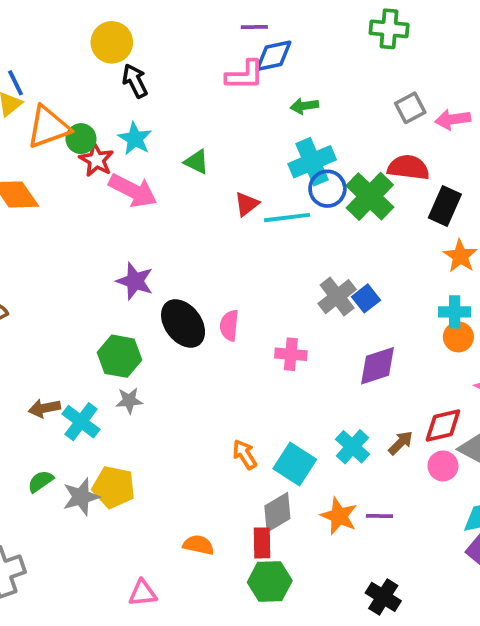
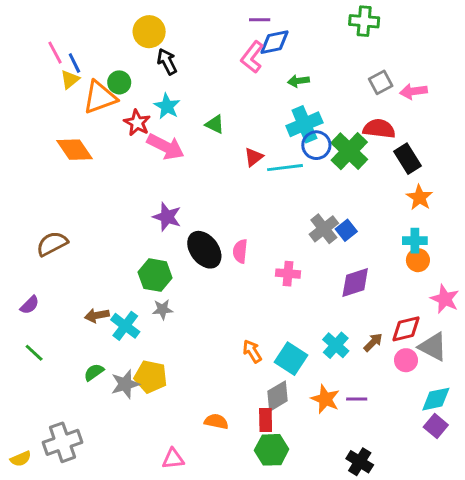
pink L-shape: (245, 75) -> (252, 57), turned 128
green circle: (81, 139) -> (119, 82), moved
black rectangle: (445, 206) -> (407, 159), turned -56

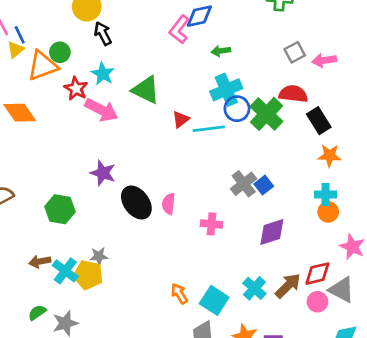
green triangle: (215, 124) -> (146, 90), size x1.6
orange star: (419, 197) -> (330, 156), turned -30
green hexagon: (155, 275) -> (60, 209), moved
brown arrow: (373, 342) -> (288, 286), size x1.5
yellow pentagon: (151, 377) -> (88, 275), moved

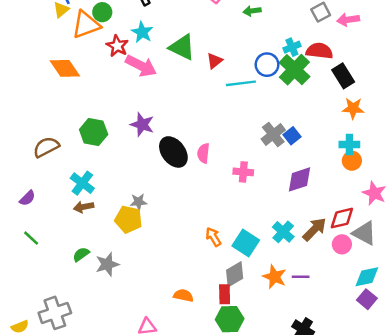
cyan cross: (226, 90) -> (292, 47), moved, size x0.6
red triangle: (181, 119) -> (215, 61), moved
green hexagon: (60, 209) -> (94, 132), moved
cyan cross: (65, 271) -> (82, 183), moved

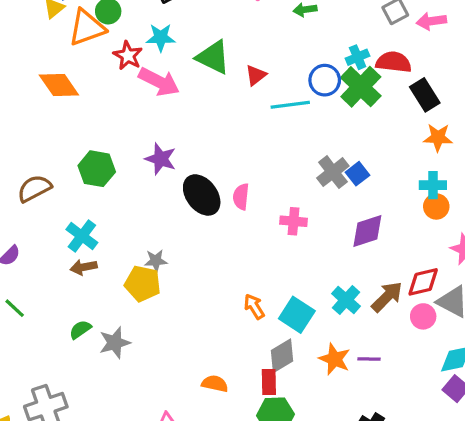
cyan star: (142, 32) -> (161, 37), turned -30

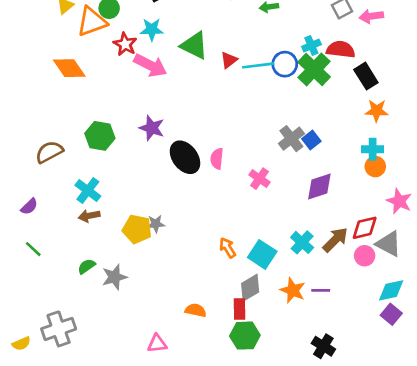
cyan line: (290, 105) -> (258, 65), moved
pink cross: (294, 221) -> (259, 179), turned 30
gray star: (156, 261) -> (156, 224), moved

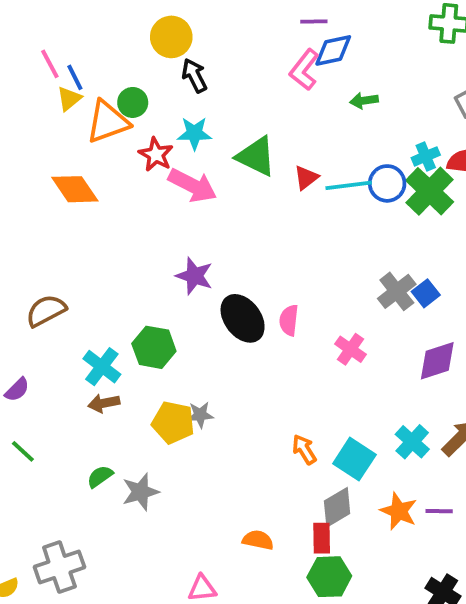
green hexagon: (100, 136) -> (154, 347), moved

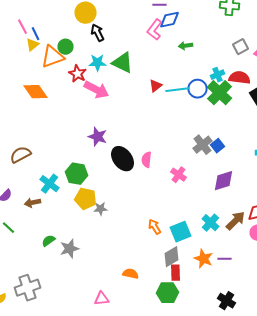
green triangle: (256, 156) -> (122, 63), moved
brown arrow: (104, 403) -> (32, 203), moved
yellow pentagon: (173, 422) -> (86, 199), moved
cyan square: (354, 459) -> (180, 232), turned 35
red rectangle: (322, 538) -> (176, 273), moved

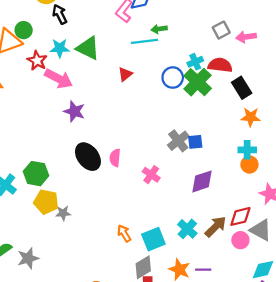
cyan line: (178, 90) -> (144, 41), moved
purple star: (98, 137) -> (74, 111), moved
blue square: (218, 146) -> (195, 142), turned 32

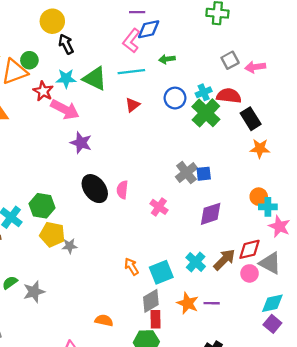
cyan line: (144, 41) -> (131, 72), moved
blue circle: (173, 78) -> (175, 98), moved
cyan cross: (247, 150) -> (268, 207), moved

